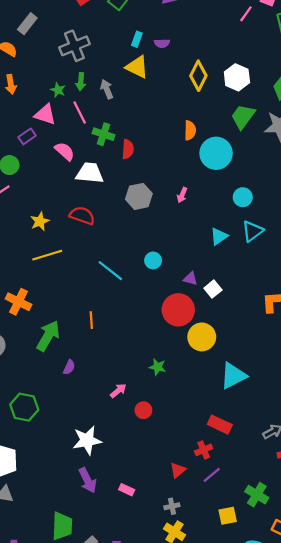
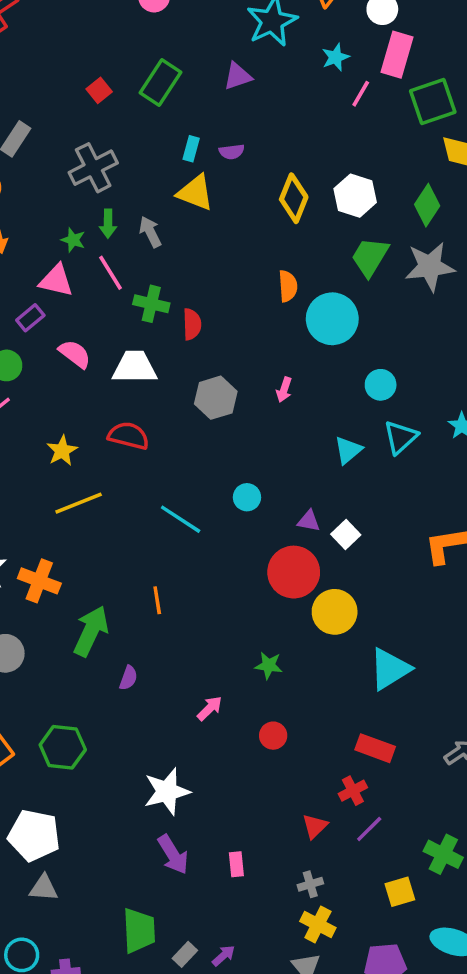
pink semicircle: (65, 151) -> (75, 354), moved
red circle: (143, 410) -> (273, 736), moved
pink rectangle: (127, 490) -> (236, 864), turned 64

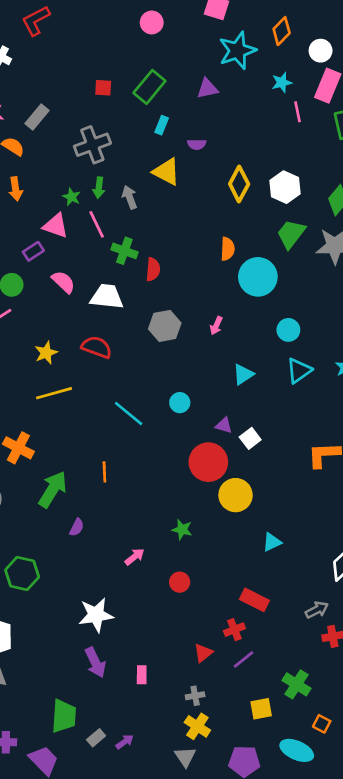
red square: (99, 90) -> (103, 88), turned 36
pink line: (361, 94) -> (298, 112), turned -48
cyan rectangle: (191, 149) -> (162, 125), moved
cyan triangle: (348, 450) -> (243, 374), moved
cyan triangle: (390, 669) -> (272, 542), size x0.6

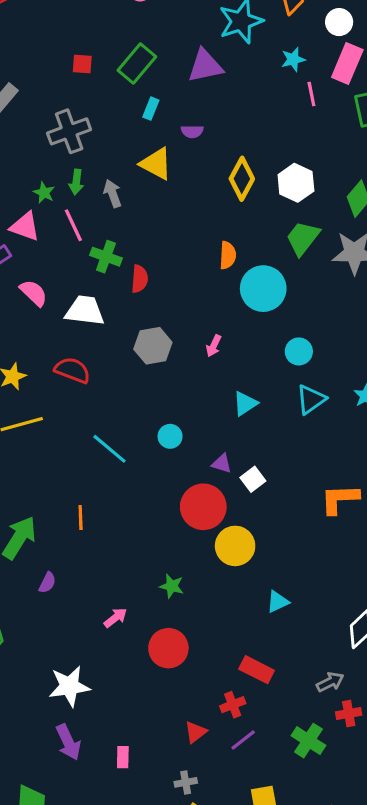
purple triangle: (207, 89) -> (205, 66), size x1.4
red circle: (180, 582) -> (168, 648), size x1.6
green cross: (296, 684) -> (308, 741), moved

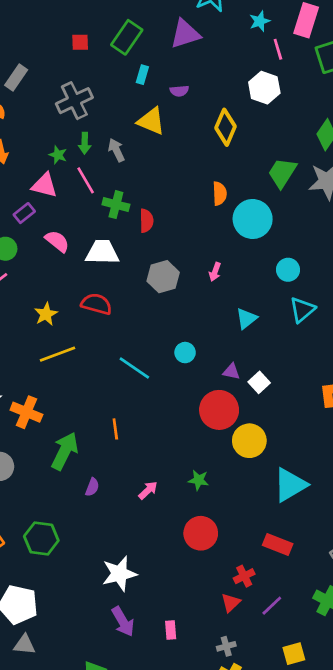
white hexagon: (296, 183) -> (264, 88), moved
cyan triangle: (278, 602) -> (290, 485), size x1.8
pink arrow: (115, 618) -> (148, 490), moved
red cross: (233, 705) -> (244, 576), moved

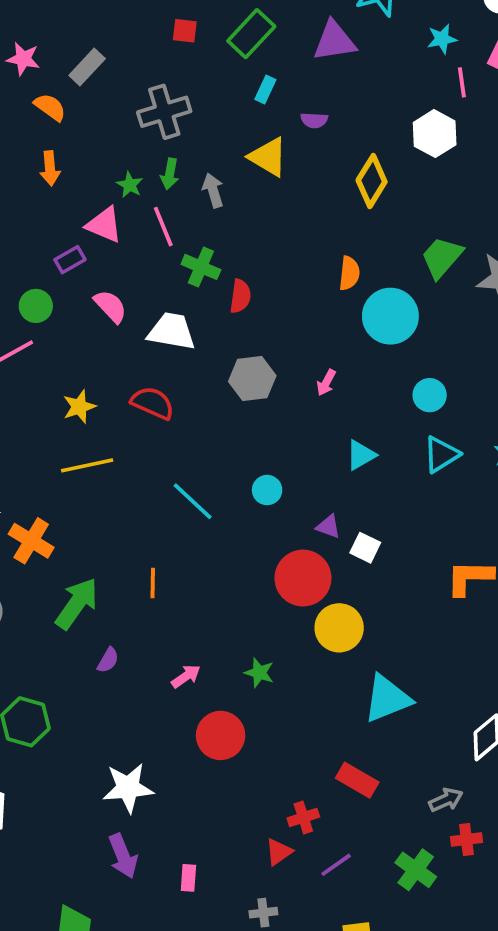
white square: (259, 382) -> (365, 548), turned -30
red circle: (201, 533) -> (221, 735), moved

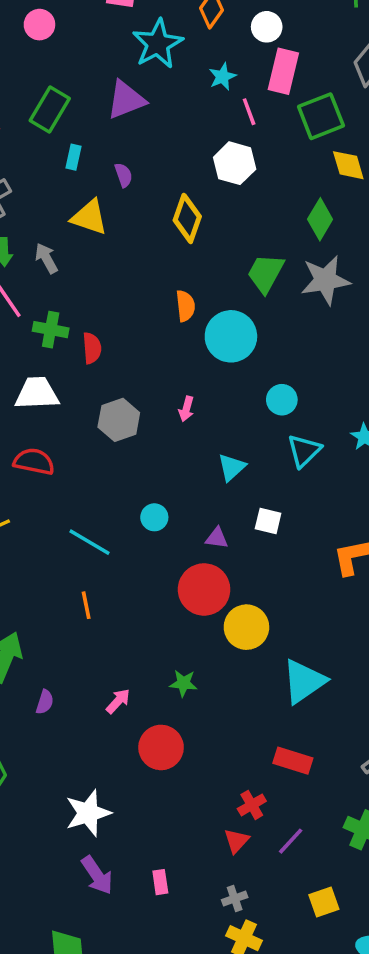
purple semicircle: (314, 120) -> (124, 175), turned -100
white square: (365, 548) -> (268, 521), moved
orange line: (153, 583) -> (86, 605), moved

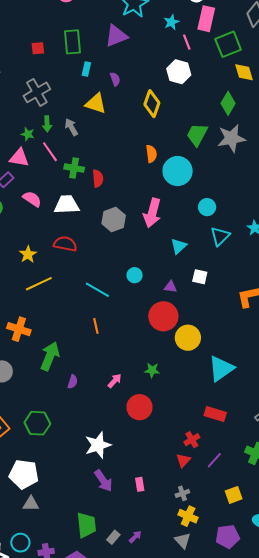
green rectangle: (50, 110) -> (72, 42), turned -35
pink arrow: (186, 409) -> (152, 213), size x2.0

